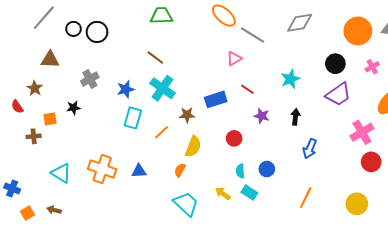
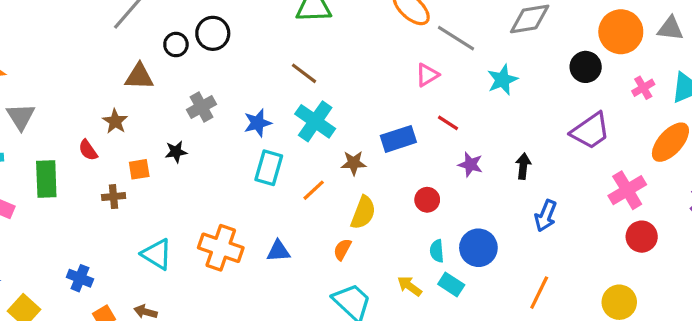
black circle: (74, 29) -> (176, 45), moved
black circle: (335, 64) -> (586, 67), moved
cyan star: (290, 79) -> (502, 80), moved
blue circle: (267, 169) -> (478, 248), size x1.5

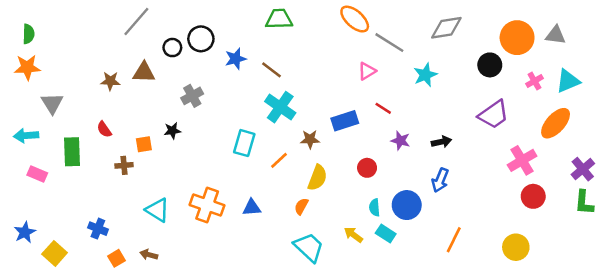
brown star: (115, 121) -> (110, 81), moved, turned -30
blue star: (258, 123) -> (236, 59), moved
black arrow: (523, 166) -> (441, 142), turned 72
blue arrow: (546, 216) -> (440, 180), moved

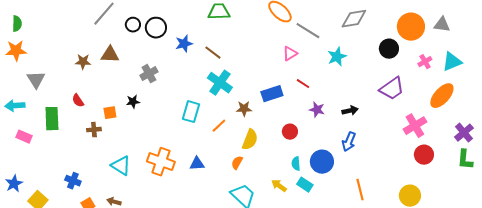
black circle: (172, 48) -> (133, 25), moved
orange line: (454, 240) -> (360, 190), turned -40

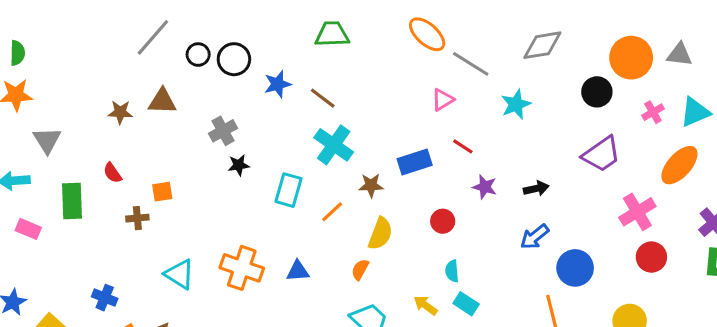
black star: (133, 102) -> (239, 165), moved
blue arrow: (349, 142) -> (535, 237), turned 30
blue circle: (322, 162) -> (575, 268), moved

